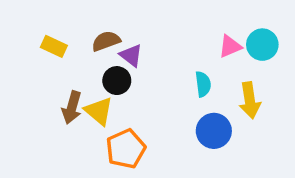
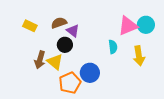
pink triangle: (230, 46) -> (128, 26), size x1.5
blue circle: (214, 131) -> (90, 73), moved

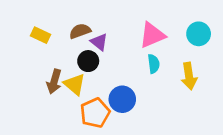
pink triangle: (128, 26) -> (152, 35), moved

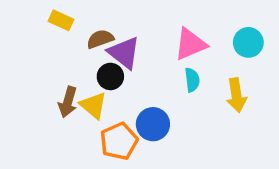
yellow rectangle: (41, 35) -> (61, 20), moved
purple triangle: (99, 42) -> (124, 53), size x1.5

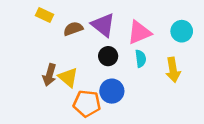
purple triangle: (124, 53) -> (103, 25), moved
black circle: (110, 76) -> (108, 56), moved
orange pentagon: (119, 141) -> (87, 104), turned 30

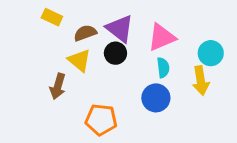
cyan circle: (182, 31) -> (211, 53), moved
black circle: (108, 56) -> (115, 53), moved
yellow triangle: (68, 77) -> (79, 60), moved
blue circle: (112, 91) -> (156, 98), moved

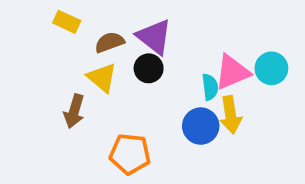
pink triangle: (162, 37) -> (232, 72), moved
yellow arrow: (201, 81) -> (230, 115), moved

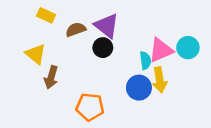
yellow triangle: (102, 78) -> (36, 54), moved

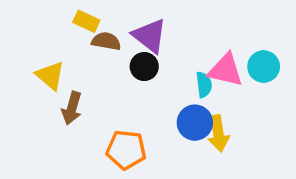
yellow rectangle: (46, 15) -> (86, 21), moved
brown semicircle: (76, 30) -> (106, 41), turned 30
pink triangle: (161, 50) -> (226, 70), turned 36
yellow arrow: (160, 80) -> (218, 133), moved

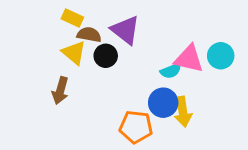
black circle: (144, 67) -> (106, 56), moved
yellow triangle: (50, 76) -> (74, 53), moved
cyan semicircle: (204, 85) -> (171, 71), turned 75
orange pentagon: (126, 150) -> (136, 127), moved

